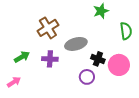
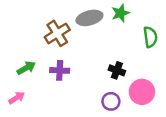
gray ellipse: (76, 44) -> (89, 18), moved
pink circle: (119, 65) -> (142, 92), moved
purple circle: (87, 77) -> (111, 101), moved

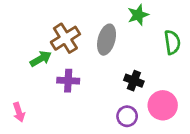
gray ellipse: (89, 18) -> (107, 40), moved, turned -60
green arrow: (26, 68) -> (41, 59), moved
pink arrow: (17, 98) -> (19, 112), turned 105

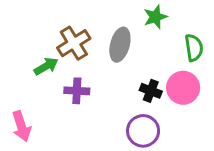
pink circle: (163, 105) -> (183, 88), moved
pink arrow: (19, 112) -> (21, 126), size x1.4
purple circle: (127, 116) -> (143, 131), size x1.4

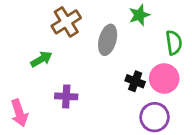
brown cross: (74, 43) -> (66, 22), moved
purple cross: (77, 91) -> (66, 96), moved
purple circle: (143, 131) -> (155, 117), moved

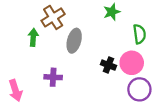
gray ellipse: (108, 40) -> (74, 41), moved
green arrow: (41, 59) -> (33, 37), moved, turned -56
purple circle: (155, 117) -> (139, 89), moved

